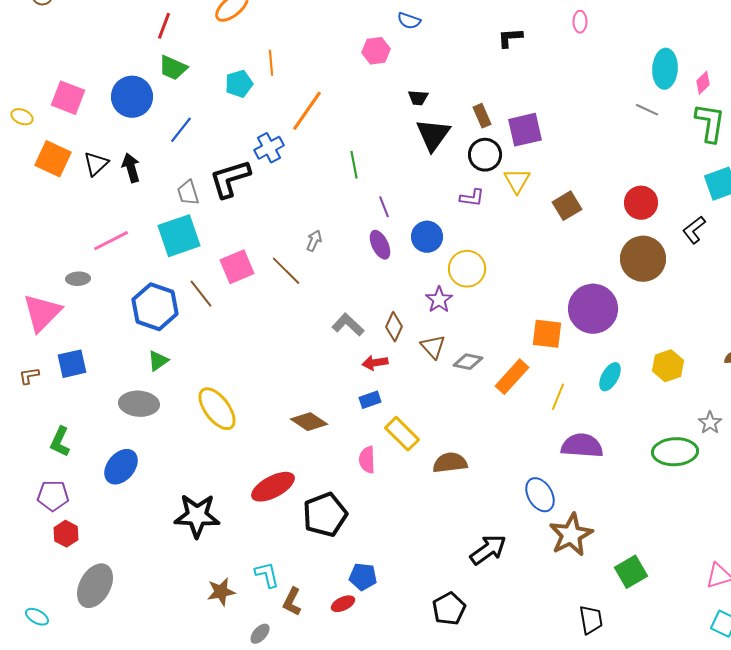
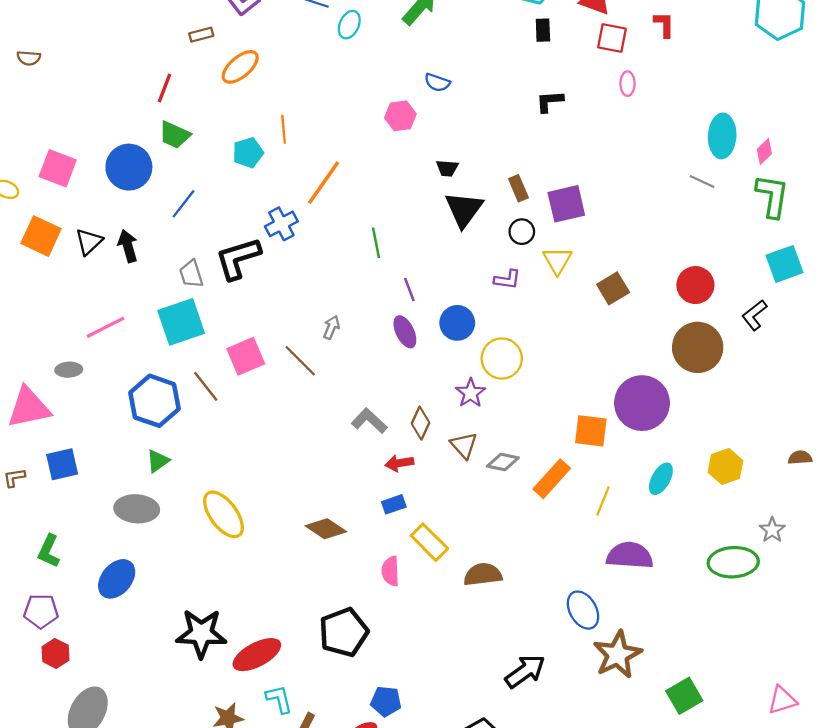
black circle: (485, 155) -> (522, 232), size x0.7
pink triangle: (42, 313) -> (29, 407), turned 33
red ellipse: (273, 487) -> (257, 655), moved

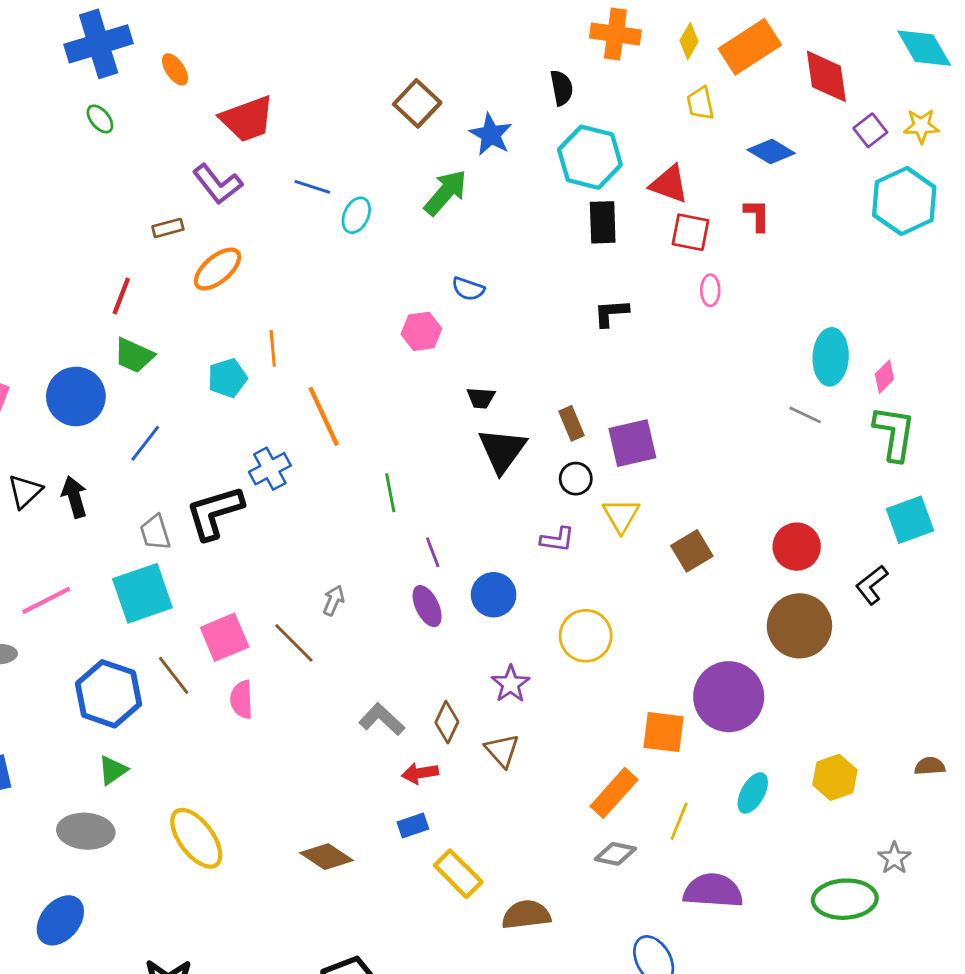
black rectangle: (543, 30) -> (603, 222), size x1.4
orange line: (324, 183) -> (324, 416), turned -60
yellow circle: (502, 359) -> (586, 636), moved
gray diamond: (503, 462) -> (615, 854), moved
pink semicircle: (390, 571) -> (242, 699), moved

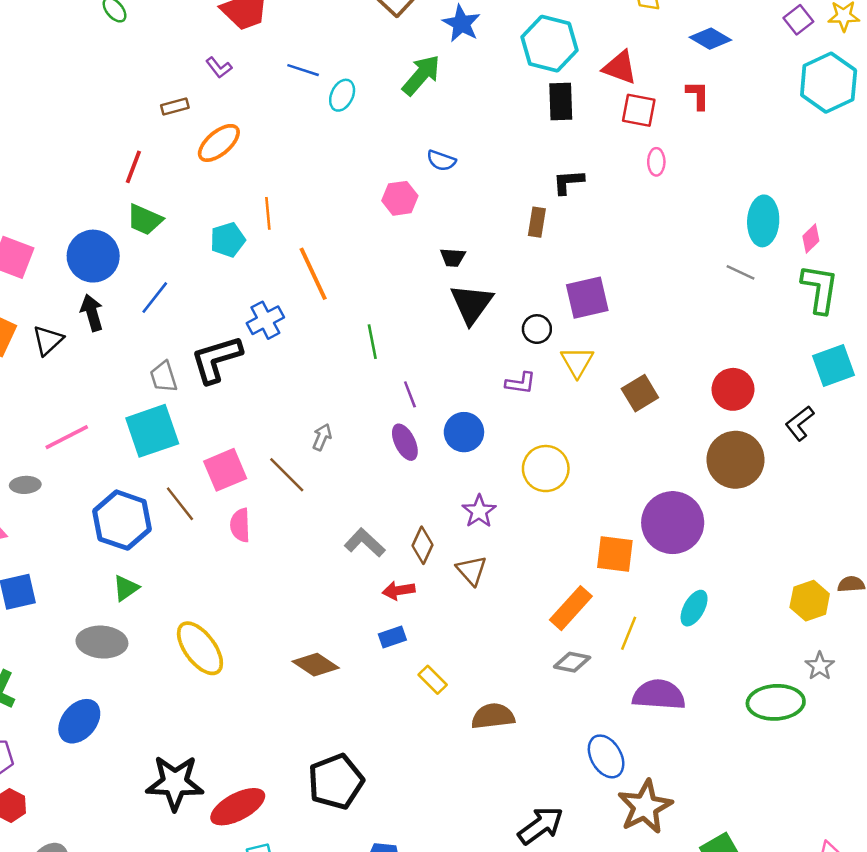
purple L-shape: (217, 184) -> (219, 68), size x0.6
brown rectangle: (571, 423) -> (537, 222), moved, turned 32
black arrow: (74, 497) -> (92, 313), moved
yellow hexagon: (835, 777) -> (810, 601), moved
yellow rectangle: (458, 874) -> (433, 680), size x0.7

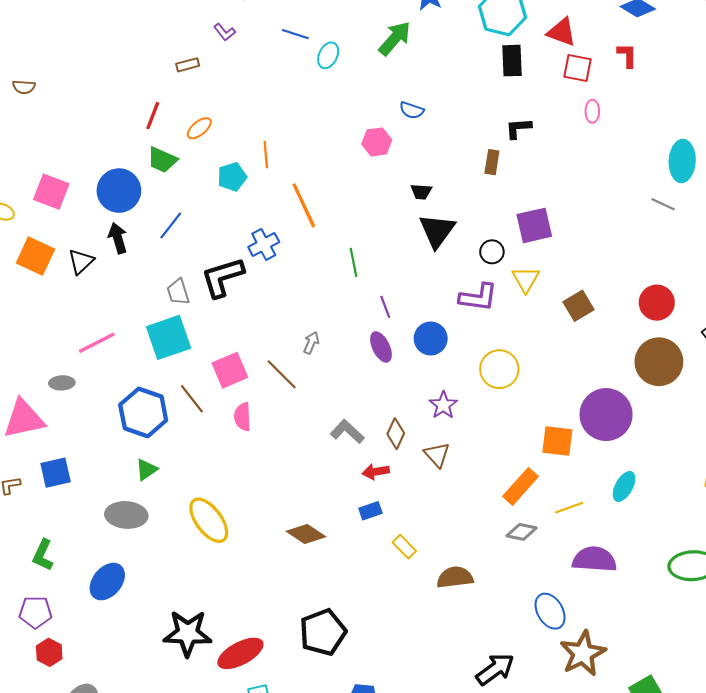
orange ellipse: (219, 143) -> (199, 128), moved, size x0.7
purple L-shape: (521, 383) -> (478, 297), size x1.5
yellow line: (629, 633) -> (569, 508), turned 48

